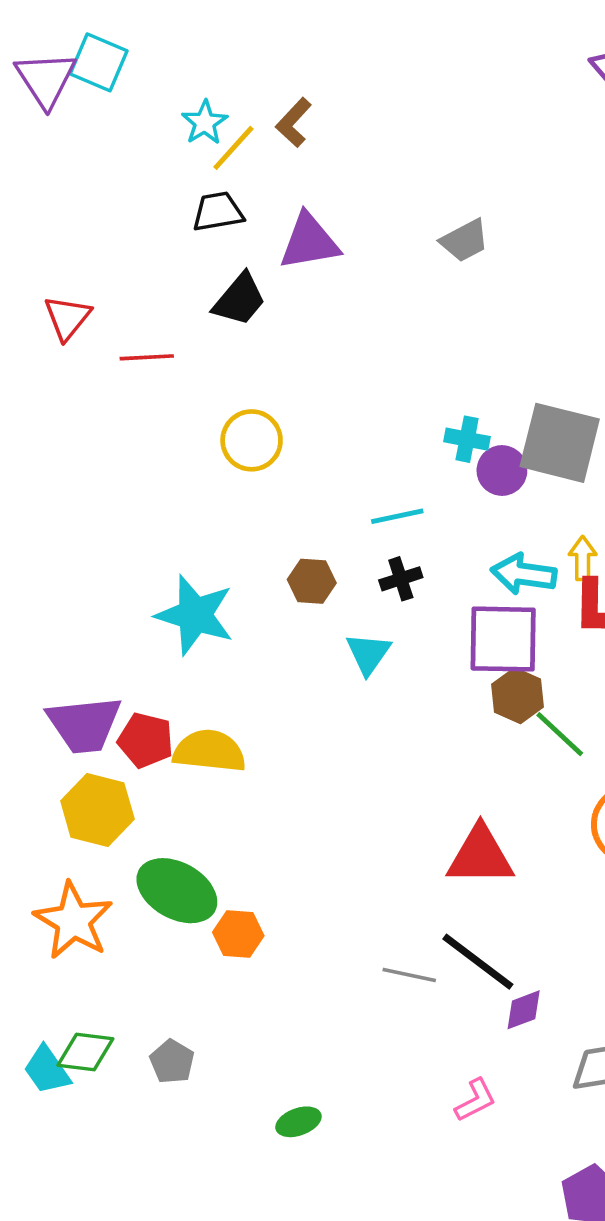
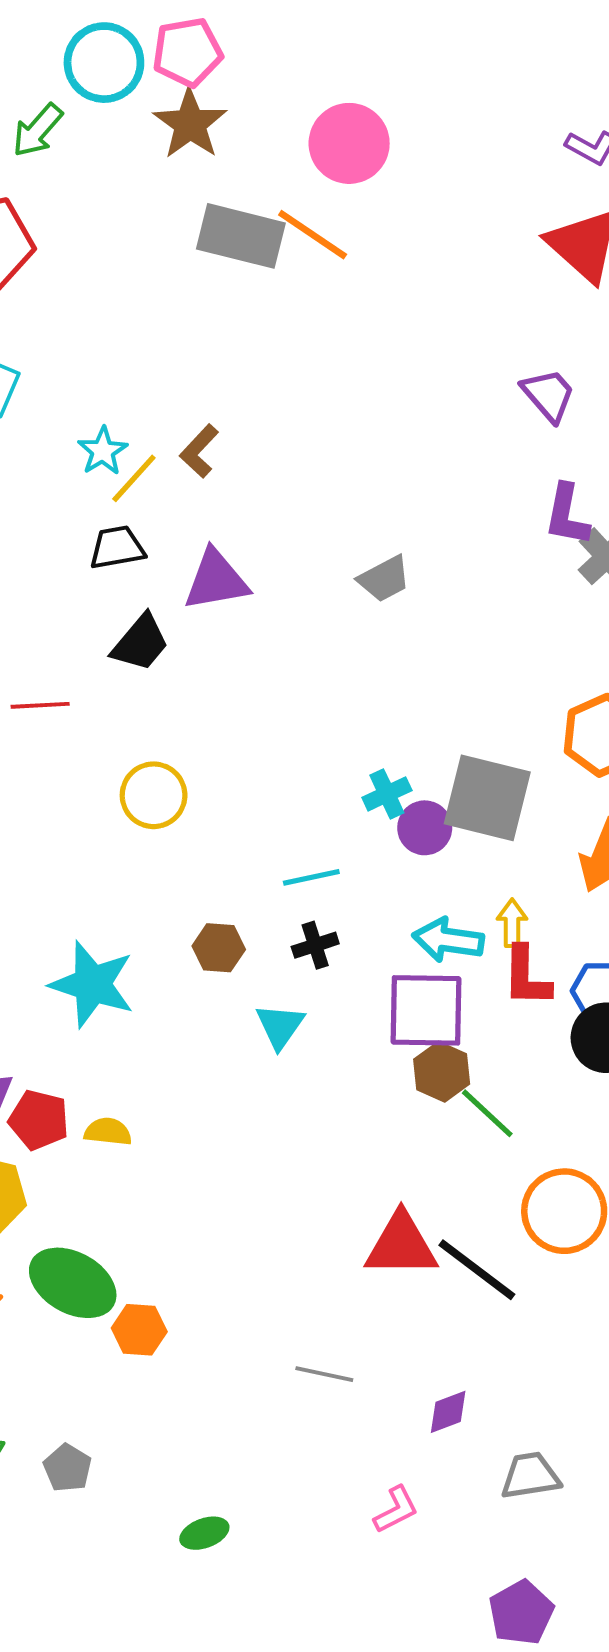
cyan cross: (467, 439) -> (387, 794), turned -36
yellow semicircle: (209, 751) -> (108, 1132), size x0.6
black line: (478, 962) -> (477, 1270), moved

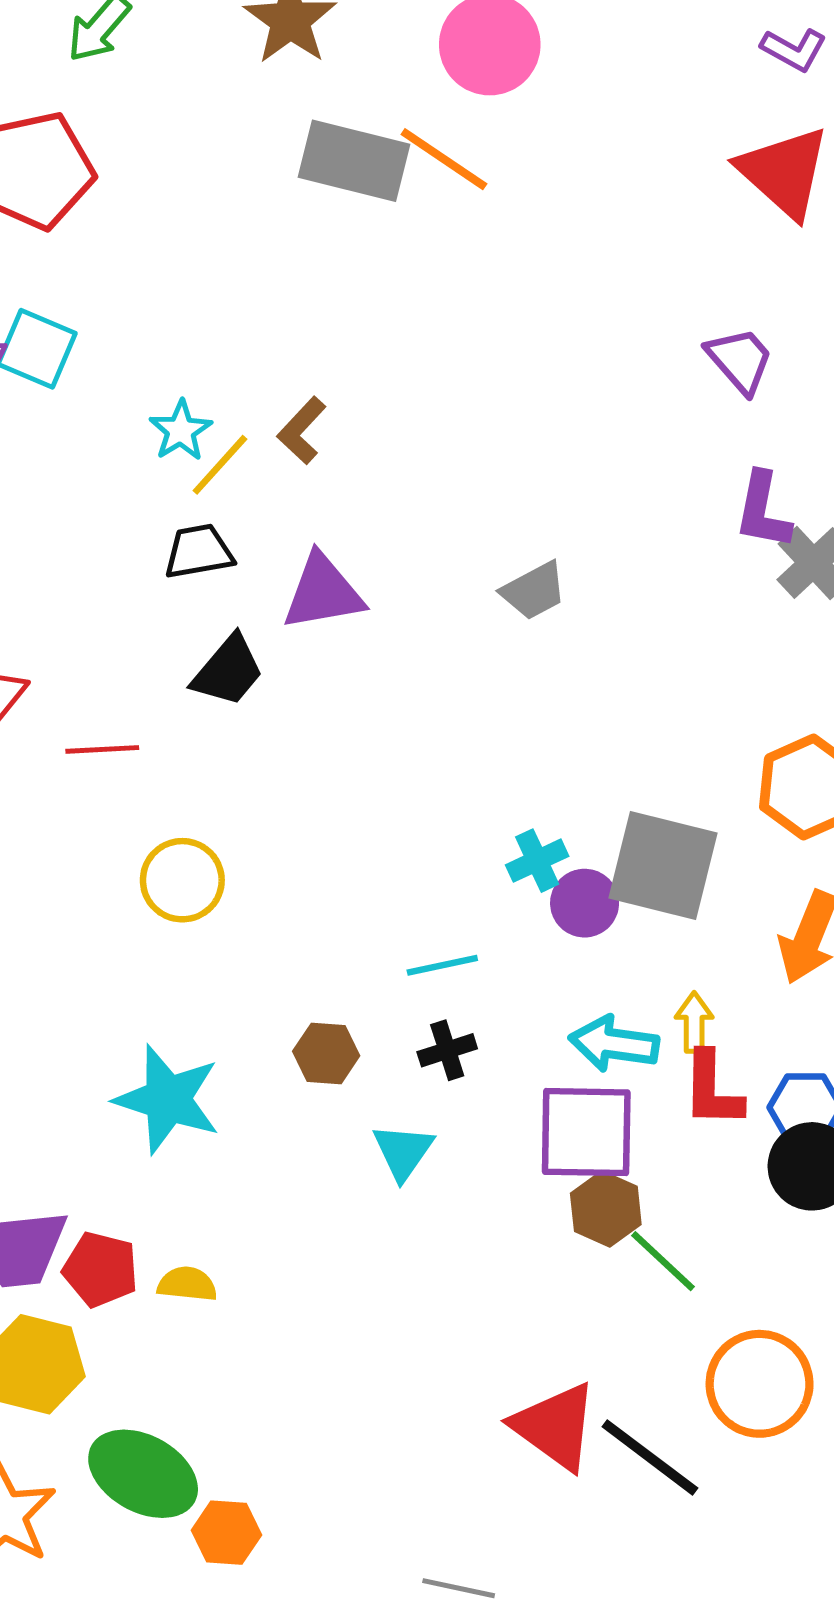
yellow circle: (154, 795) -> (182, 880), moved
red triangle: (401, 1245) -> (555, 1426), turned 36

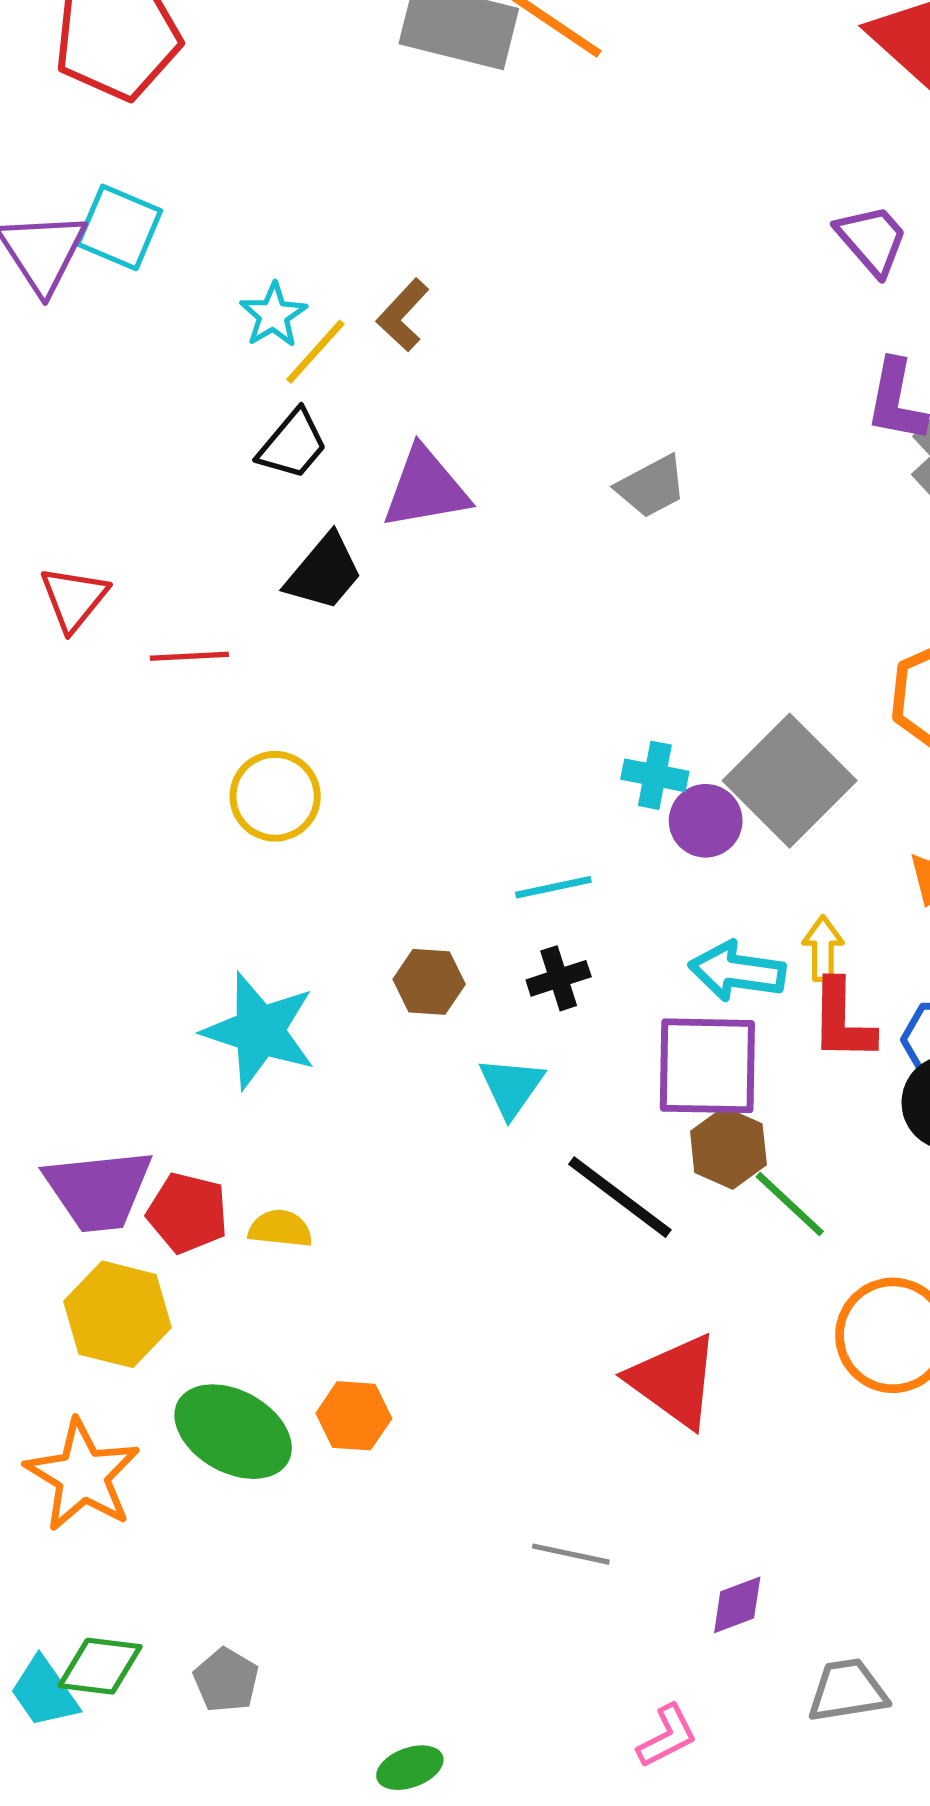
black trapezoid: (199, 552) -> (293, 444), turned 140
cyan cross: (537, 861) -> (655, 775), turned 36
gray square: (663, 865) -> (790, 781), turned 31
black line: (650, 1457) -> (620, 1197), moved
orange hexagon: (226, 1533) -> (354, 1416), moved

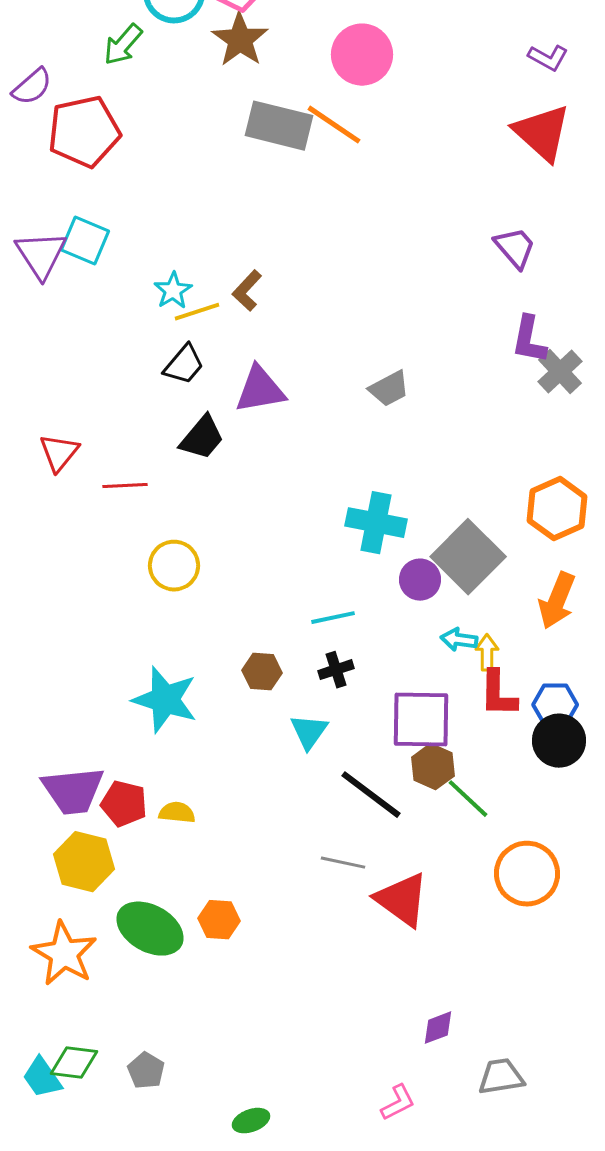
yellow line: (315, 352) -> (197, 312), turned 30
cyan cross: (655, 775) -> (376, 523), moved, size x1.6
cyan arrow: (737, 971) -> (459, 640), moved, size x0.7
gray line: (571, 1554) -> (343, 863), moved

